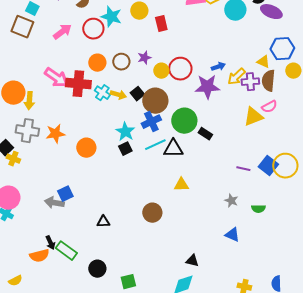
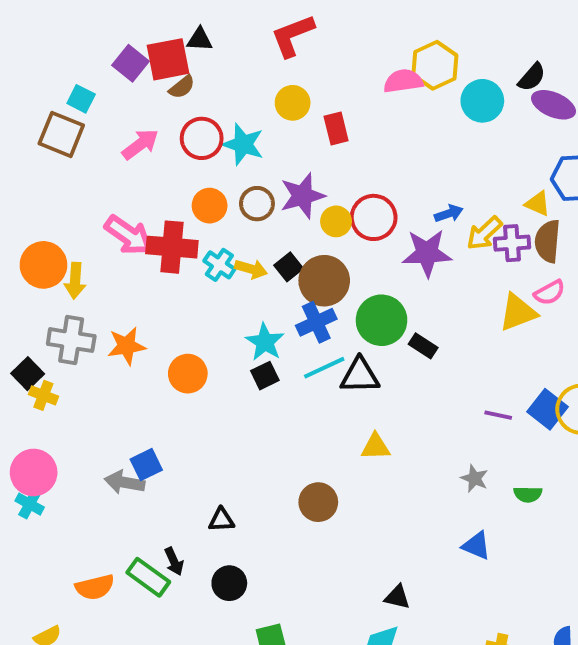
cyan star: (111, 17) -> (243, 144), moved
purple star: (144, 58) -> (302, 196), size x1.6
black arrow: (50, 243) -> (174, 561), moved
black circle: (97, 269) -> (229, 583), moved

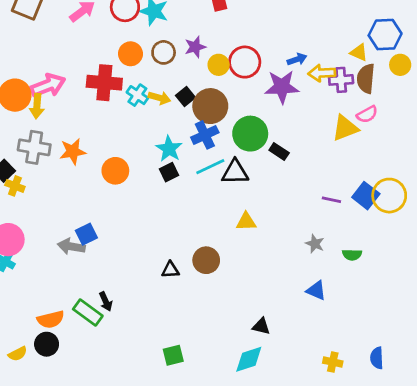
purple star: (302, 196) -> (195, 47), size x0.7
yellow arrow: (484, 233) -> (322, 73), turned 40
pink arrow: (128, 235) -> (48, 85), moved, turned -56
black triangle: (221, 520) -> (170, 270), moved
black circle: (229, 583) -> (47, 344), moved

